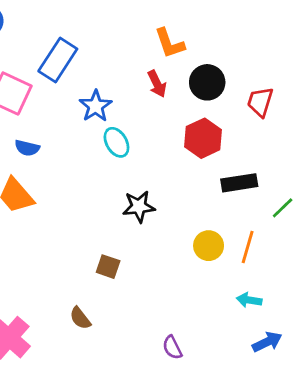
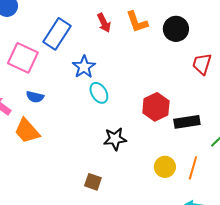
black circle: (207, 82) -> (176, 29), moved
red arrow: (157, 84) -> (104, 23), moved
red hexagon: (203, 138) -> (156, 107), moved

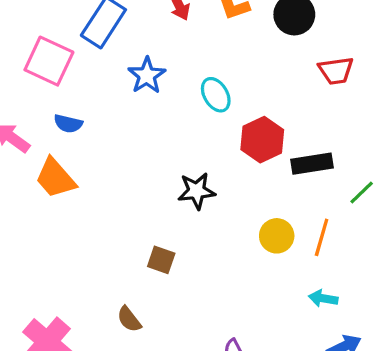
red trapezoid: (202, 64) -> (336, 71), turned -115
cyan ellipse: (99, 93) -> (216, 95), moved

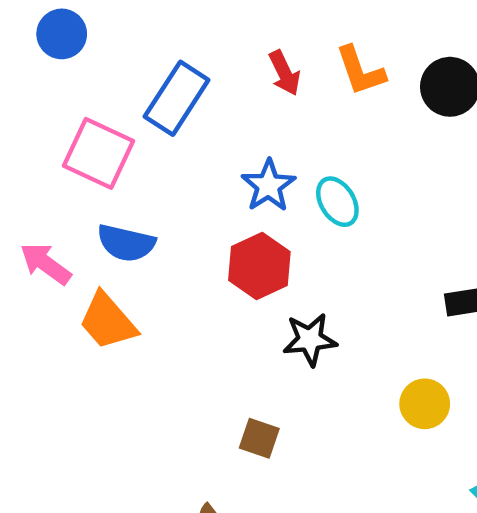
blue star: (147, 75) -> (268, 186), moved
blue semicircle: (68, 124) -> (126, 243), size x1.4
red hexagon: (262, 140) -> (259, 266), moved

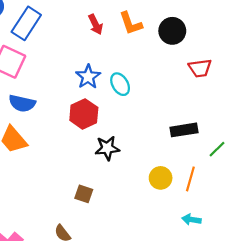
blue rectangle: (177, 98) -> (26, 23), moved

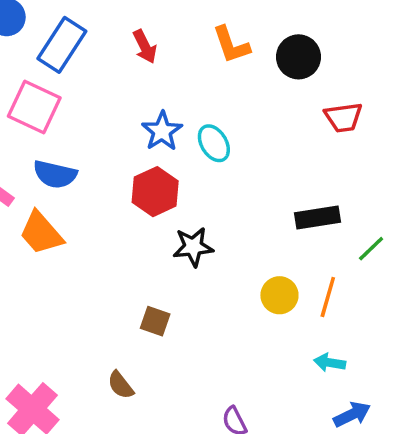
red arrow: (96, 24) -> (145, 47), moved

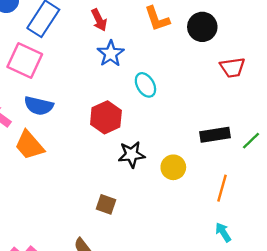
blue star: (162, 131) -> (111, 54), moved
green line: (371, 249) -> (251, 141), moved
yellow circle: (279, 295) -> (173, 167), moved
cyan arrow: (330, 363) -> (223, 232), turned 48

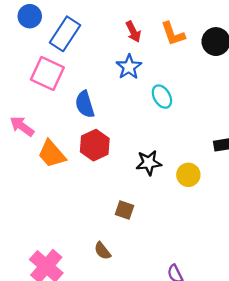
red arrow: (99, 20) -> (133, 32), moved
blue semicircle: (39, 106) -> (85, 104), moved, turned 60
red hexagon: (106, 117) -> (95, 145), moved

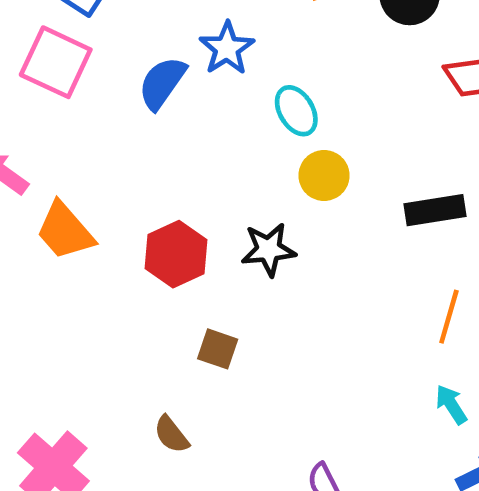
blue semicircle: (85, 104) -> (162, 83), moved, turned 52
red hexagon: (95, 145) -> (176, 254), moved
yellow circle: (188, 175) -> (324, 175), moved

